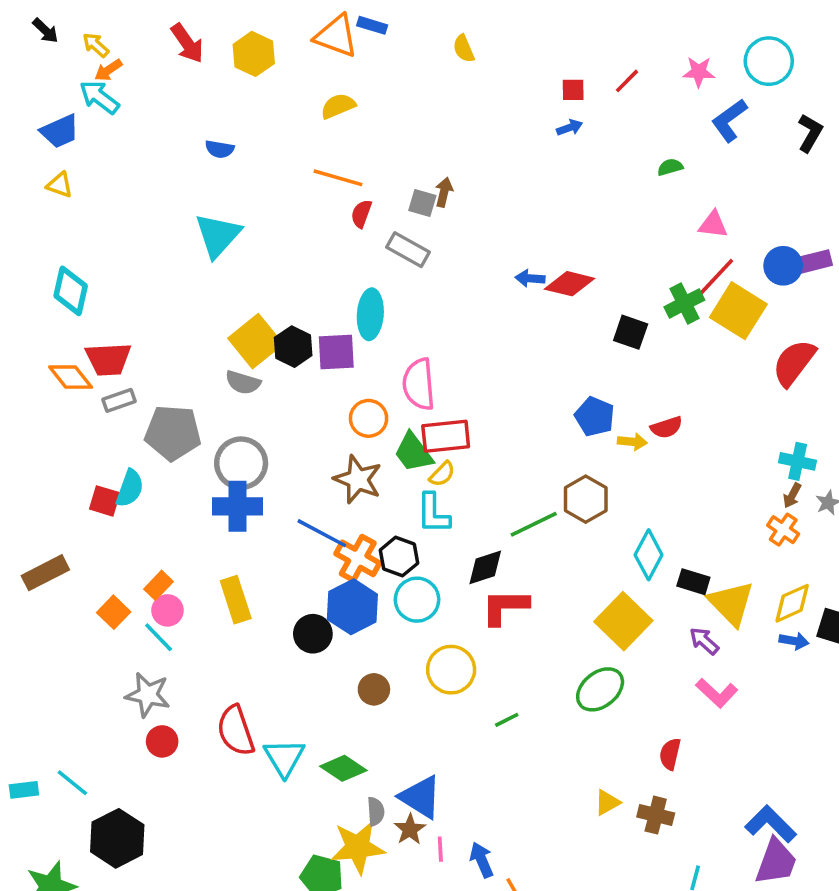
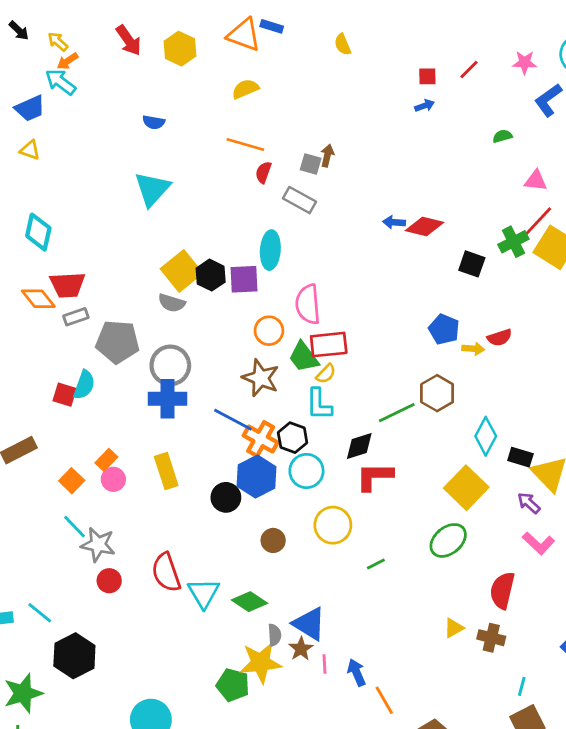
cyan line: (159, 637) -> (74, 527), moved
red semicircle: (670, 754) -> (502, 590), size x1.5

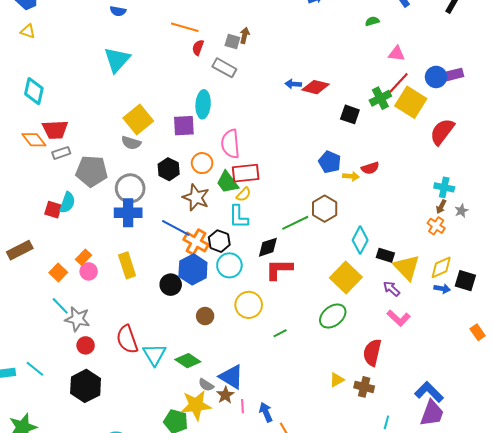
black hexagon: (211, 275) -> (169, 169), moved
gray semicircle: (275, 635) -> (206, 385), turned 126
black hexagon: (74, 656) -> (86, 386), moved

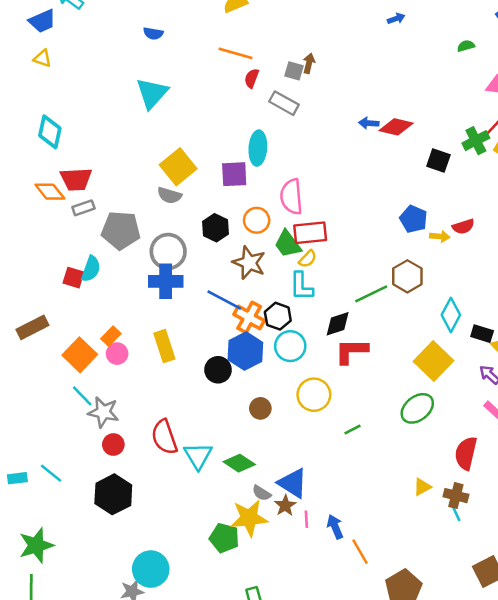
orange square: (58, 272) -> (80, 355), size x1.5
cyan line: (386, 422) -> (456, 513), moved, turned -40

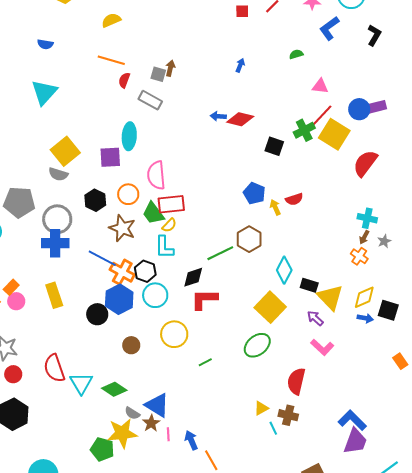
blue arrow: (396, 19) -> (240, 65), moved, turned -48
yellow arrow: (440, 236) -> (275, 207), turned -119
cyan line: (456, 513) -> (273, 428), moved

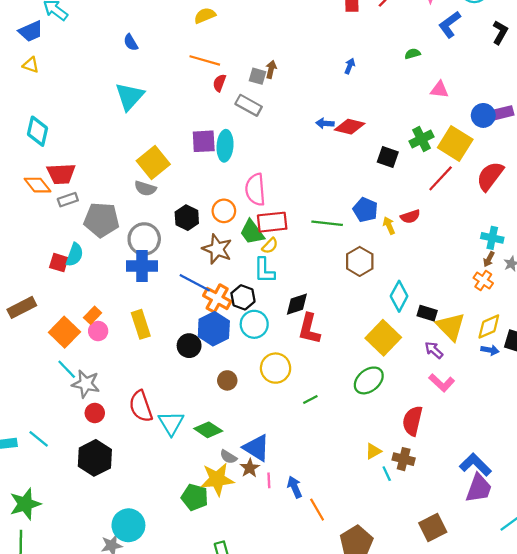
blue semicircle: (45, 44) -> (131, 42), turned 49
red line: (321, 116) -> (441, 178), moved
purple square: (110, 157) -> (204, 141), moved
green line: (220, 253) -> (327, 223), moved, turned 32
red L-shape: (204, 299) -> (309, 329), turned -76

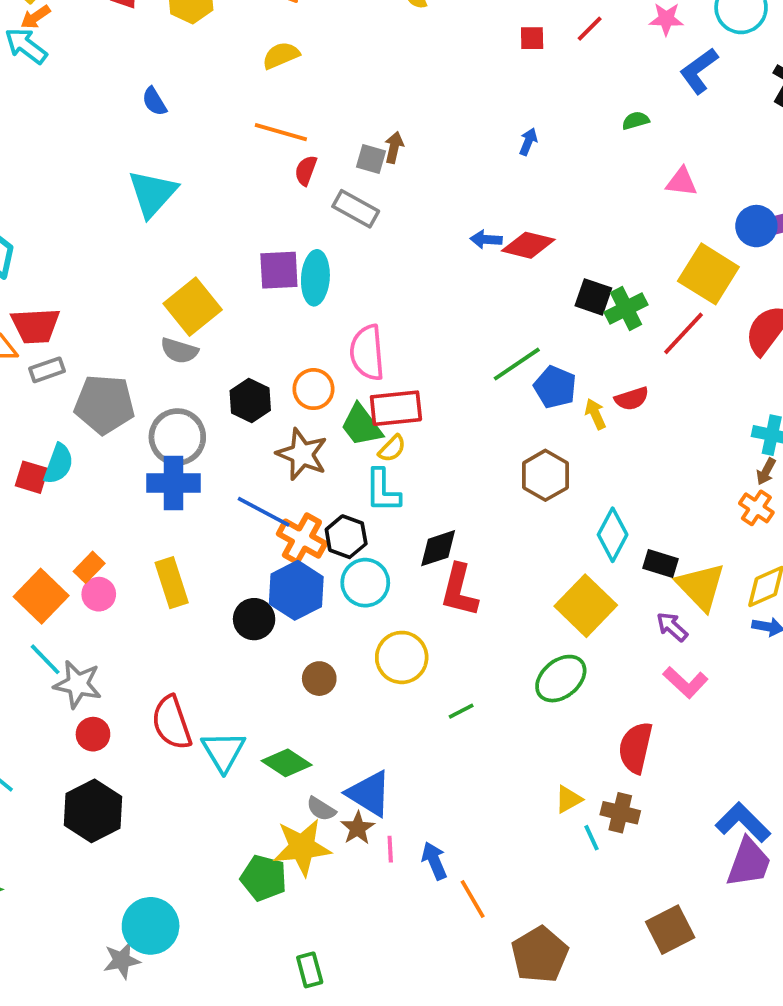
green cross: (421, 139) -> (626, 308), moved
green line: (327, 223) -> (517, 364), moved, turned -40

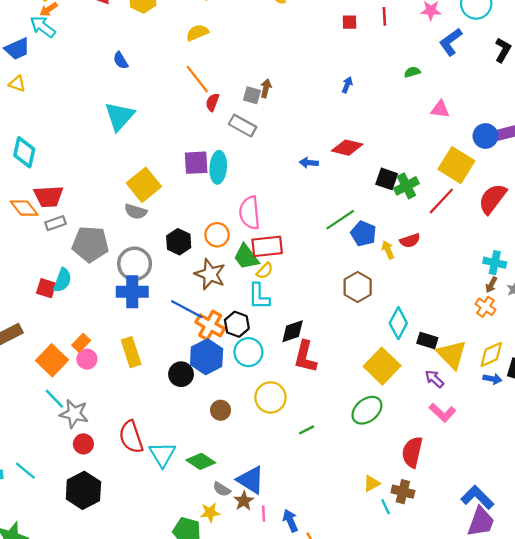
red line: (590, 29) -> (384, 16), turned -48
orange line: (281, 132) -> (197, 79), turned 36
blue arrow: (486, 239) -> (309, 163), moved
yellow star: (302, 847) -> (210, 512), size x0.6

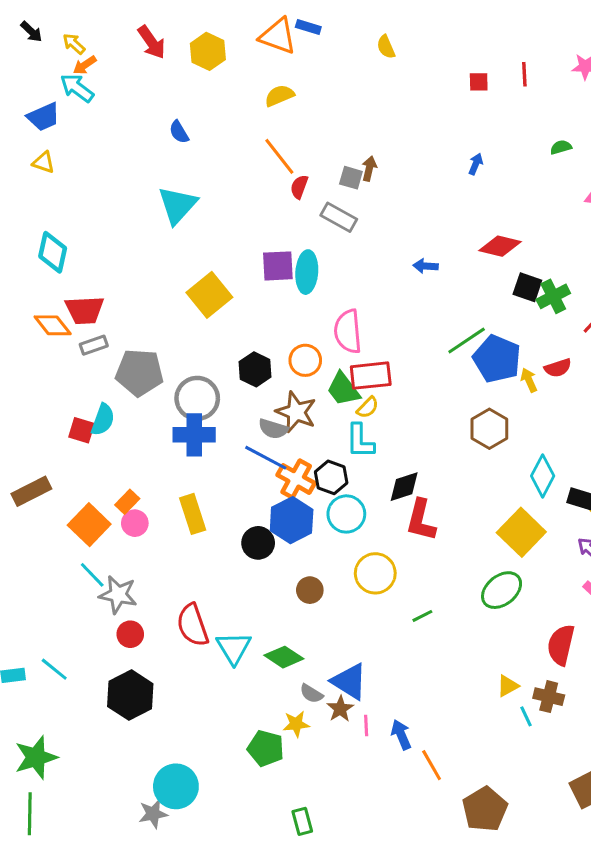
red diamond: (347, 148) -> (500, 246), moved
gray semicircle: (136, 212) -> (273, 429), moved
blue pentagon: (363, 234) -> (497, 359), size x1.4

